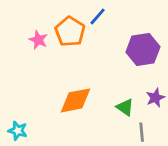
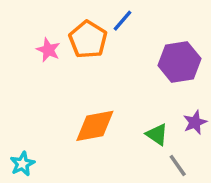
cyan star: (18, 131) -> (22, 164), turned 30
gray line: (142, 132) -> (178, 166), turned -30

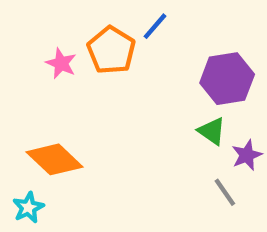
orange diamond: (95, 126) -> (55, 159), moved, turned 54
green triangle: (157, 134) -> (212, 131), moved
gray line: (178, 166) -> (225, 192), moved

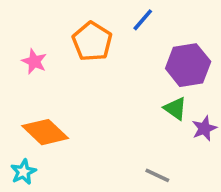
blue line: (155, 26) -> (143, 20), moved
pink star: (61, 63) -> (34, 61), moved
gray line: (225, 192) -> (157, 175), moved, turned -30

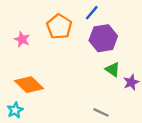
purple hexagon: (188, 65) -> (103, 38), moved

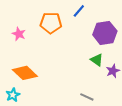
orange pentagon: (59, 27) -> (51, 23), turned -30
purple hexagon: (103, 38) -> (105, 33), moved

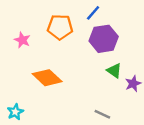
purple hexagon: (105, 33) -> (104, 39), moved
orange diamond: (25, 73) -> (47, 78), moved

